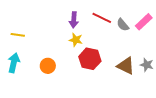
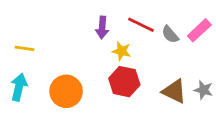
yellow star: (76, 40) -> (122, 51), moved
orange circle: (48, 66) -> (66, 91), size x1.5

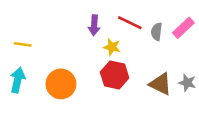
gray semicircle: (170, 34) -> (157, 32), turned 48

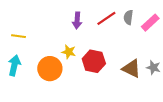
red line: (130, 23) -> (106, 18), turned -60
gray semicircle: (157, 32) -> (128, 17), moved
yellow star: (112, 47) -> (69, 52), moved

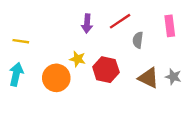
gray semicircle: (128, 17) -> (138, 40), moved
pink rectangle: (150, 23) -> (170, 26), turned -54

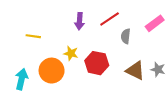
pink rectangle: (170, 26) -> (155, 23), turned 60
yellow line: (21, 41) -> (33, 36), moved
cyan arrow: (16, 74) -> (21, 79), moved

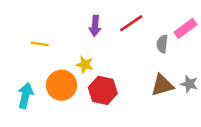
gray semicircle: (126, 36) -> (162, 44), moved
red hexagon: (97, 63) -> (103, 90), moved
brown triangle: (135, 71) -> (162, 85), turned -42

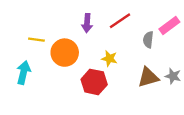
yellow star: (85, 65) -> (109, 58), moved
orange circle: (61, 85) -> (65, 53), moved
cyan arrow: (25, 96) -> (23, 73), moved

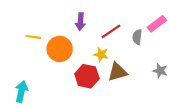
red line: (120, 21) -> (111, 31), moved
cyan arrow: (23, 73) -> (21, 92), moved
brown triangle: (148, 77) -> (118, 72), moved

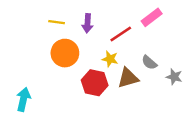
pink rectangle: (157, 24) -> (152, 17), moved
yellow line: (33, 37) -> (57, 22), moved
gray semicircle: (137, 37) -> (149, 63), moved, turned -56

